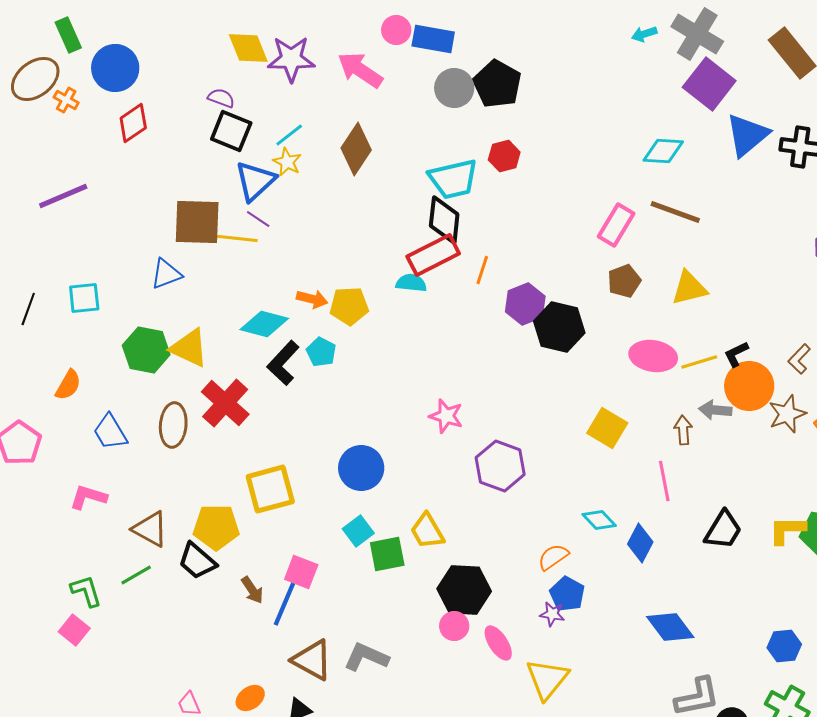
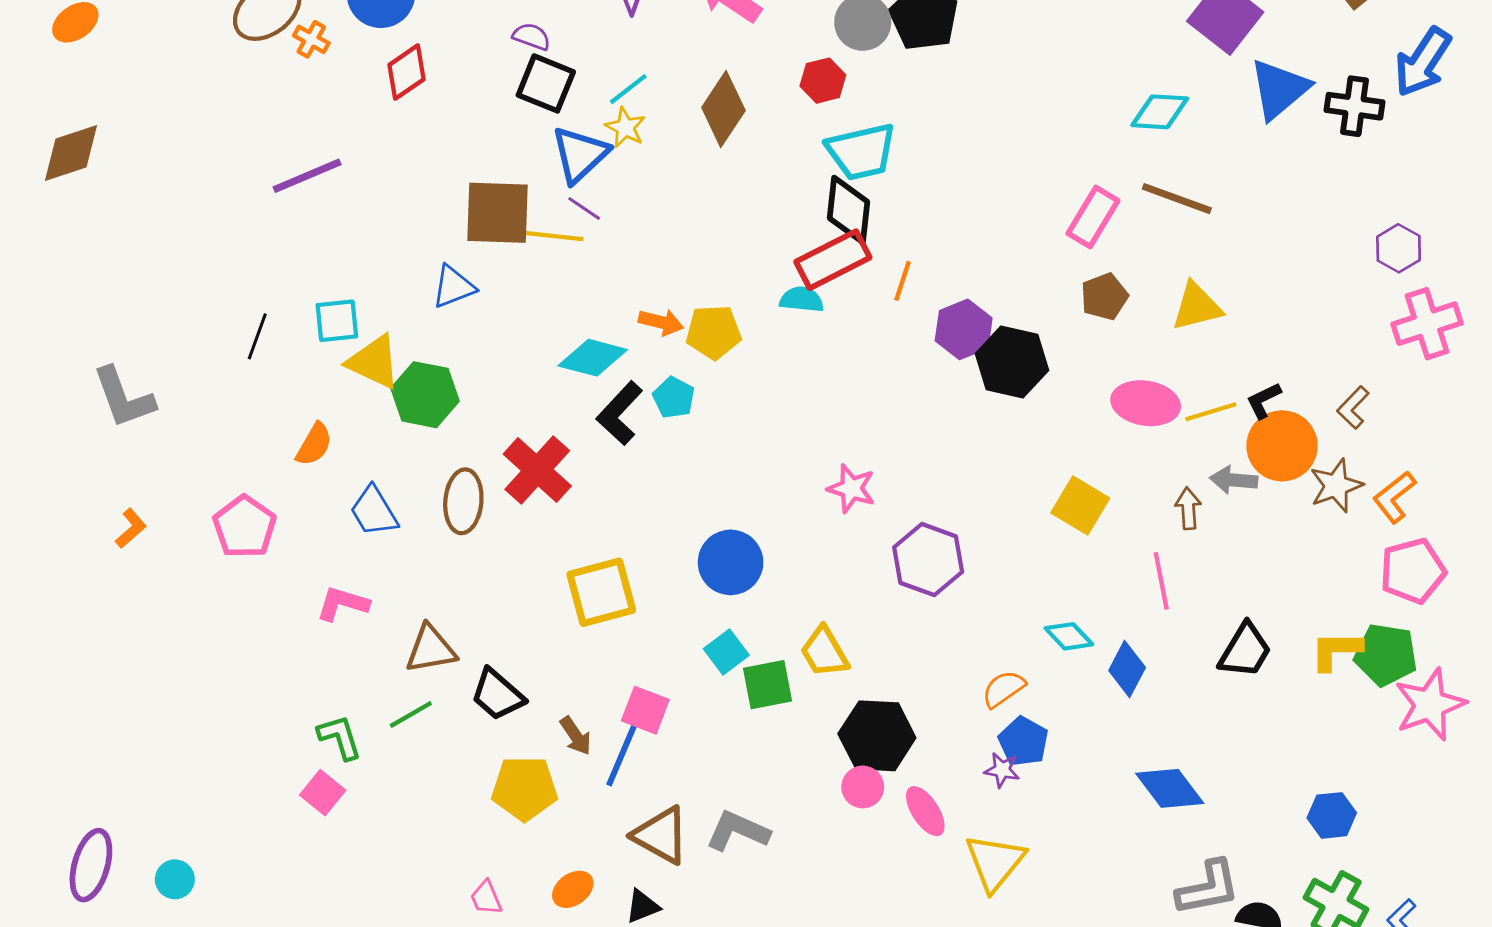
red hexagon: (504, 156) -> (823, 81), moved
yellow triangle: (189, 348) -> (374, 362), moved
yellow pentagon: (216, 527) -> (524, 788), moved
brown triangle: (150, 529) -> (431, 649), turned -39

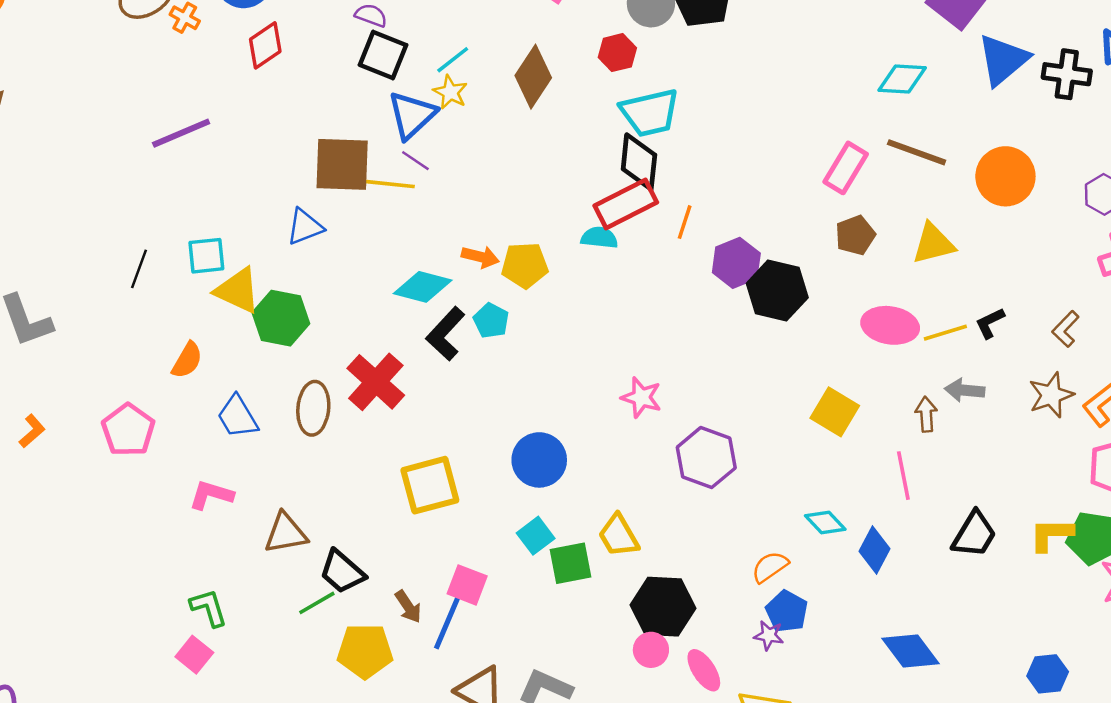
orange circle: (1282, 446) -> (1005, 176), moved
green line: (411, 714) -> (317, 603), moved

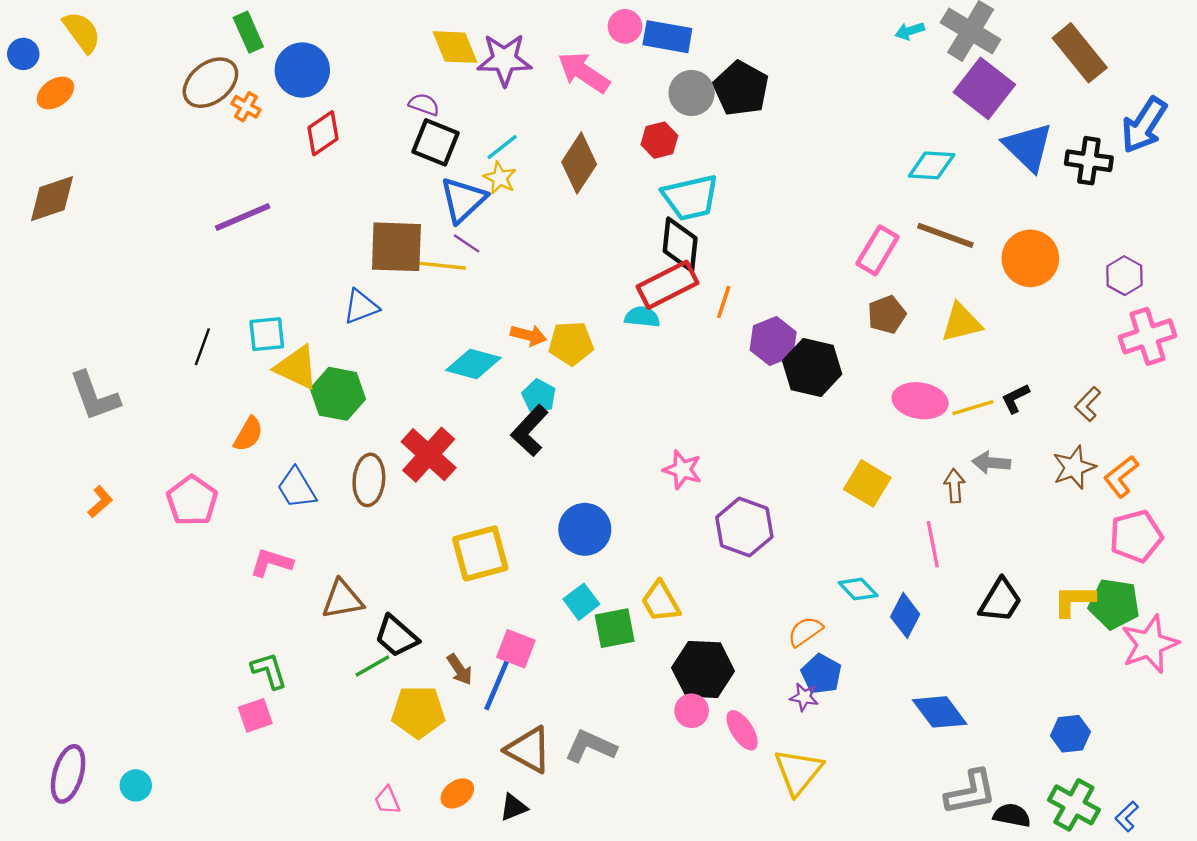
blue triangle: (1003, 60) -> (1028, 147), turned -36
black L-shape: (445, 334) -> (530, 431), moved
pink square: (194, 655) -> (255, 715), turned 32

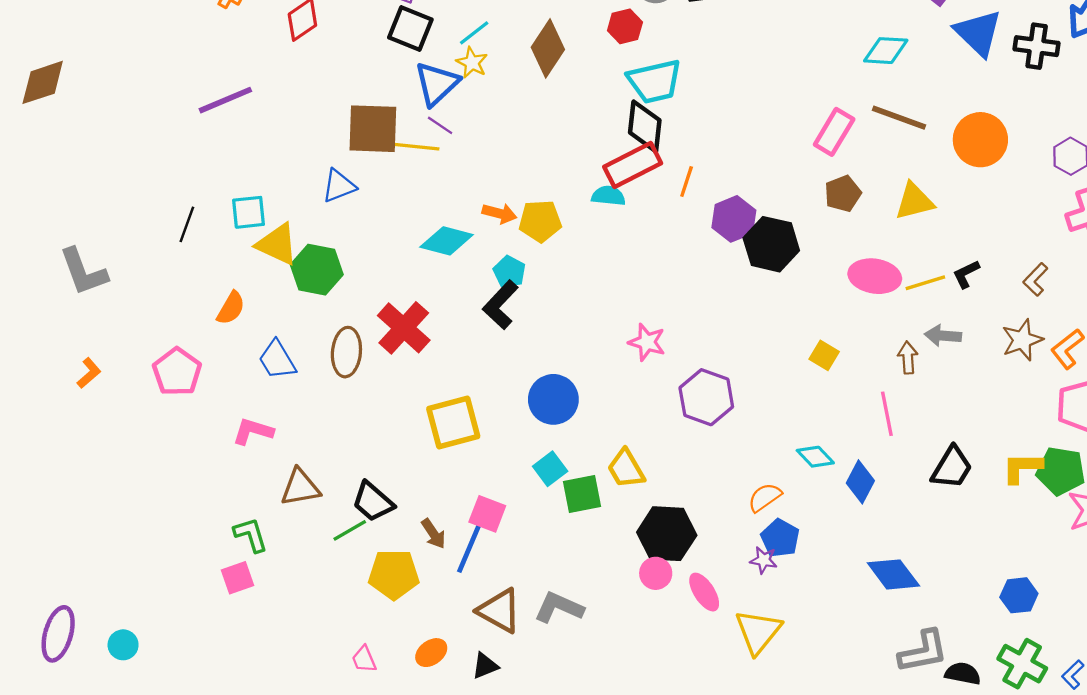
yellow square: (867, 483) -> (824, 355), size x0.7
brown triangle: (342, 599) -> (300, 487), moved

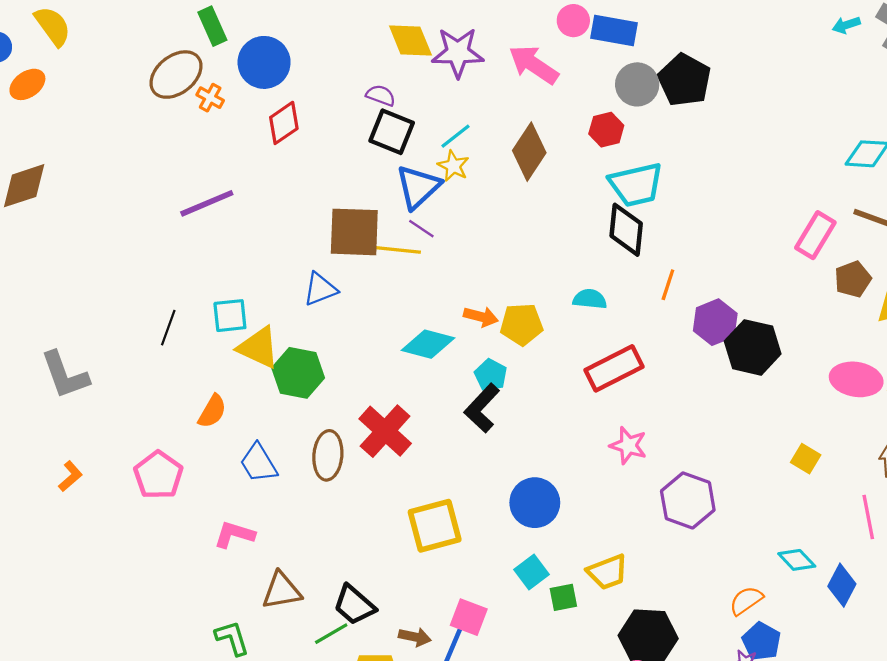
red rectangle: (633, 165) -> (614, 368), moved
brown pentagon: (843, 194) -> (853, 279), moved
yellow trapezoid: (626, 469) -> (607, 572), turned -81
green square: (582, 494) -> (563, 597), size x0.7
brown arrow: (433, 534) -> (415, 637), turned -44

